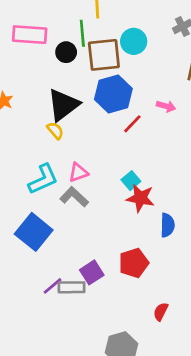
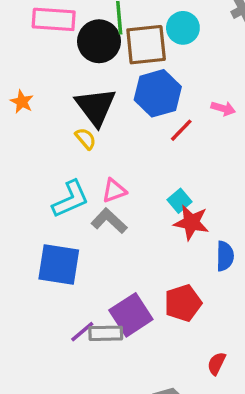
black circle: (66, 52) -> (99, 41), size x1.6
black triangle: (63, 105) -> (96, 107), turned -30
blue square: (34, 232) -> (59, 264), turned -30
purple square: (92, 272) -> (131, 315), size x1.4

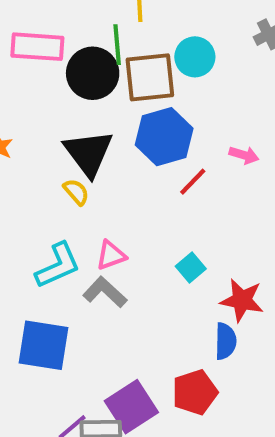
red star: (191, 223) -> (242, 300), moved
blue semicircle: (225, 256) -> (226, 341), moved

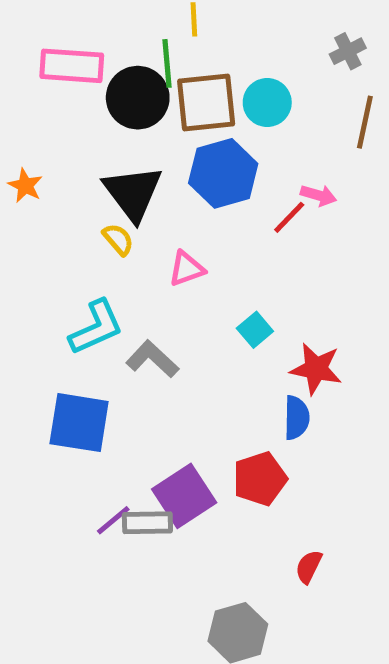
cyan circle: (195, 57) -> (267, 103), moved
red line: (193, 182) -> (289, 217), moved
pink triangle: (111, 255) -> (187, 269), moved

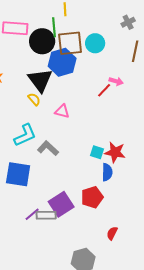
blue hexagon: (223, 173) -> (62, 62), moved
pink triangle: (187, 269) -> (62, 111), turned 35
cyan square: (255, 330) -> (97, 152), moved, turned -32

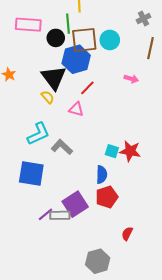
black circle: (42, 41) -> (56, 38), size x0.7
red line: (104, 90) -> (87, 88), moved
blue semicircle: (107, 172) -> (102, 175), moved

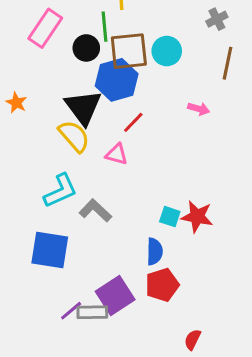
pink rectangle: (28, 25) -> (45, 28), turned -60
yellow semicircle: (48, 97) -> (74, 136), size x1.6

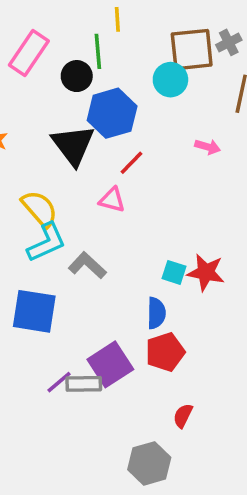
brown square: (129, 51) -> (192, 50), moved
yellow semicircle: (74, 136) -> (40, 209), moved
red semicircle: (193, 340) -> (183, 416), moved

